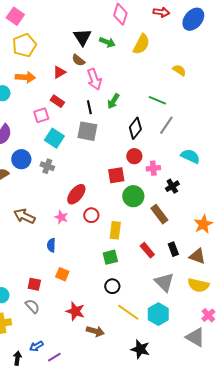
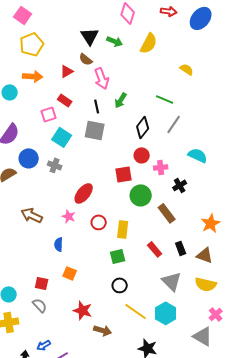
red circle: (91, 215) -> (99, 222), moved

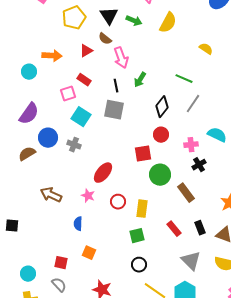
yellow pentagon: (32, 44) -> (74, 18), moved
pink cross: (161, 167) -> (191, 145), moved

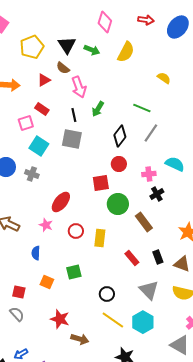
green square: (137, 236) -> (74, 272), moved
black circle: (139, 265) -> (107, 294), moved

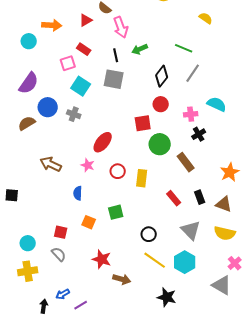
green arrow: (98, 109) -> (140, 49), turned 35

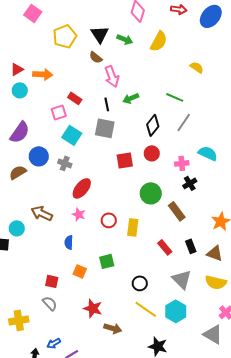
red triangle: (86, 20) -> (17, 69), moved
red square: (143, 123) -> (125, 160), moved
red ellipse: (103, 142) -> (82, 188), moved
cyan circle: (28, 243) -> (17, 228), moved

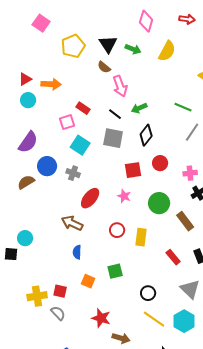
black line: (107, 104) -> (115, 114), turned -40
black diamond: (153, 125) -> (146, 135), moved
brown arrow: (42, 213) -> (72, 223), moved
pink star: (79, 214) -> (124, 196), moved
yellow cross: (19, 320) -> (37, 296), moved

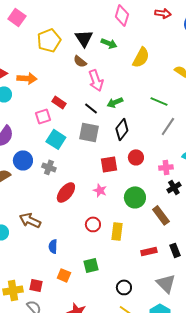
yellow semicircle: (167, 51) -> (141, 57), moved
brown arrow: (72, 223) -> (30, 220), moved
red rectangle: (173, 257) -> (149, 251), turned -63

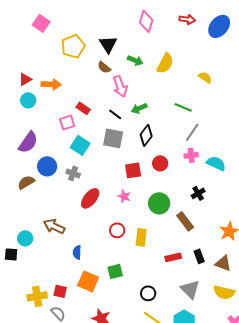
green arrow: (109, 43) -> (135, 60), moved
pink cross: (166, 167) -> (191, 155), moved
orange square: (64, 275) -> (88, 281), size x1.5

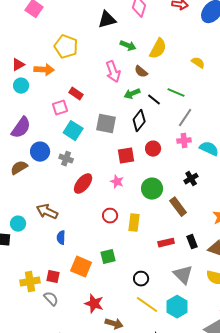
black triangle: (108, 44) -> (107, 20), moved, turned 48
yellow pentagon: (73, 46) -> (66, 47), moved, turned -30
brown semicircle: (104, 67) -> (141, 72), moved
black line: (115, 114) -> (154, 100), moved
blue semicircle: (77, 252) -> (61, 238), moved

